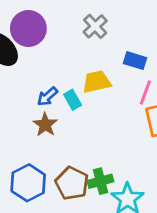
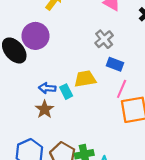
gray cross: (95, 26) -> (104, 39), moved
blue arrow: (47, 96) -> (47, 88), turned 42

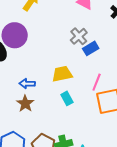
blue rectangle: (115, 64) -> (91, 48), moved, turned -49
cyan rectangle: (66, 92) -> (67, 98), moved

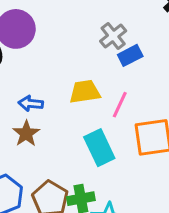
pink line: (97, 82) -> (120, 105), moved
cyan rectangle: (67, 98) -> (99, 148), moved, size x1.6

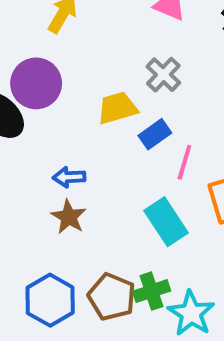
blue rectangle: (130, 55) -> (155, 134), moved
yellow trapezoid: (85, 92) -> (117, 108), moved

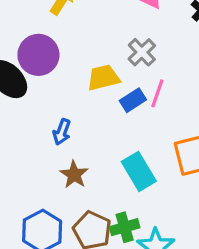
pink line: (184, 162) -> (157, 93), moved
blue arrow: (69, 177) -> (62, 132), turned -70
brown star: (69, 217) -> (74, 175), moved

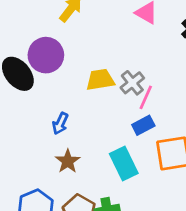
gray cross: (142, 52) -> (132, 83), moved
blue rectangle: (133, 100) -> (143, 125), moved

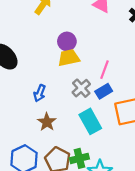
purple circle: (46, 55) -> (67, 41), moved, size x0.7
gray cross: (132, 83) -> (81, 88), moved

